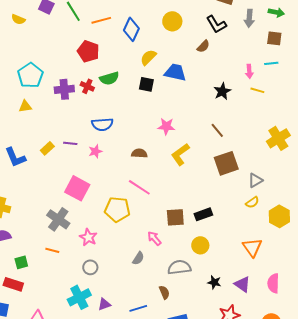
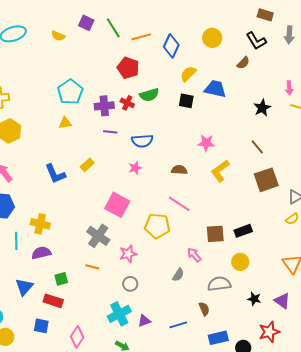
purple line: (70, 143) -> (110, 132), moved
pink star: (88, 237) -> (128, 254), turned 30

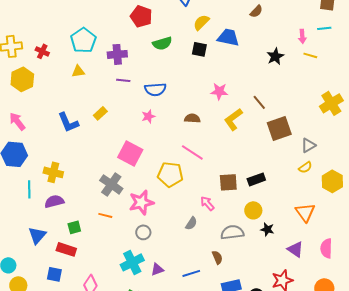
red cross: (127, 103) -> (42, 51), moved
brown line: (257, 147) -> (259, 102), moved
pink star: (128, 254) -> (141, 202), size x1.4
black star: (254, 299) -> (267, 229), moved

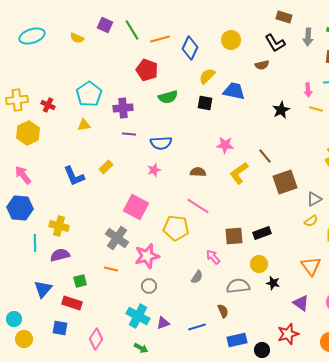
brown semicircle: (256, 11) -> (262, 65), turned 32
cyan cross: (132, 262) -> (138, 316), turned -35

